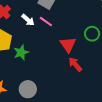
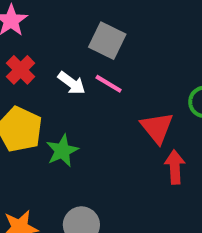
red arrow: (75, 64) -> (175, 167), turned 42

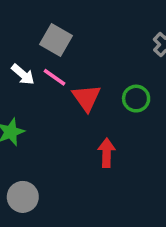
red triangle: (157, 128) -> (86, 98), moved

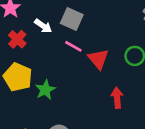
white arrow: (23, 74) -> (43, 26), moved

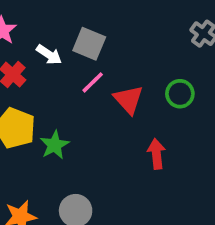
pink line: (73, 46) -> (93, 82), turned -72

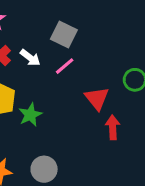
white arrow: (49, 55) -> (30, 58), moved
red triangle: (128, 99) -> (97, 98), moved

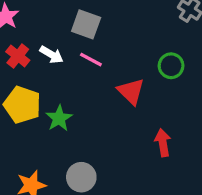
pink line: (65, 66) -> (91, 60), turned 75
red arrow: (113, 127) -> (163, 143), moved

